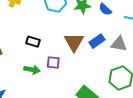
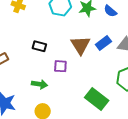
green arrow: (32, 70) -> (40, 84), moved

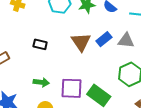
purple square: (60, 66) -> (72, 88), moved, size x1.6

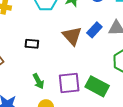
green arrow: (41, 82) -> (38, 81), turned 63

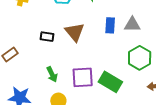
blue rectangle: (94, 30) -> (110, 25), turned -42
brown triangle: (72, 36) -> (75, 32), moved

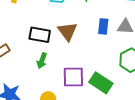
black rectangle: (47, 37) -> (40, 35), size x1.5
green arrow: (52, 74) -> (42, 61), moved, turned 42

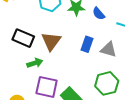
green arrow: (42, 61) -> (35, 63), moved, turned -140

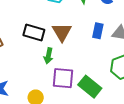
green arrow: (35, 63) -> (48, 56), turned 126

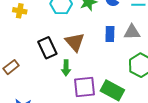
black rectangle: (34, 32) -> (47, 48), turned 60

